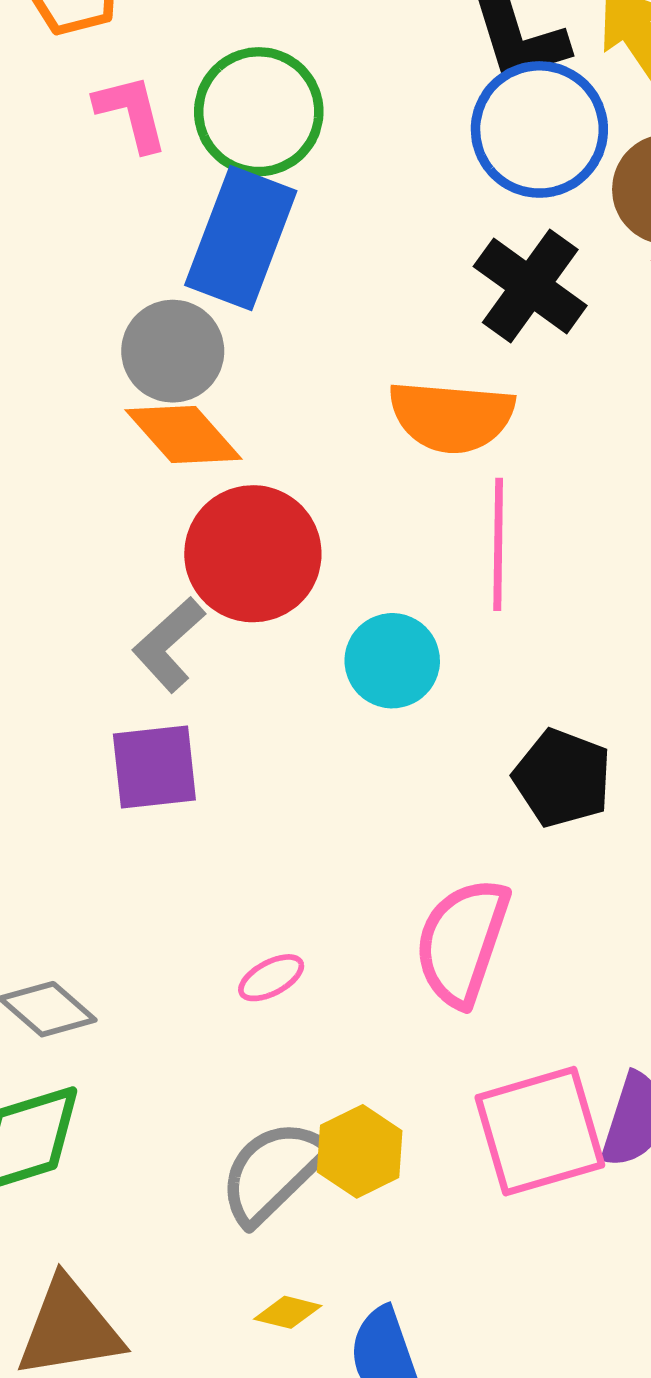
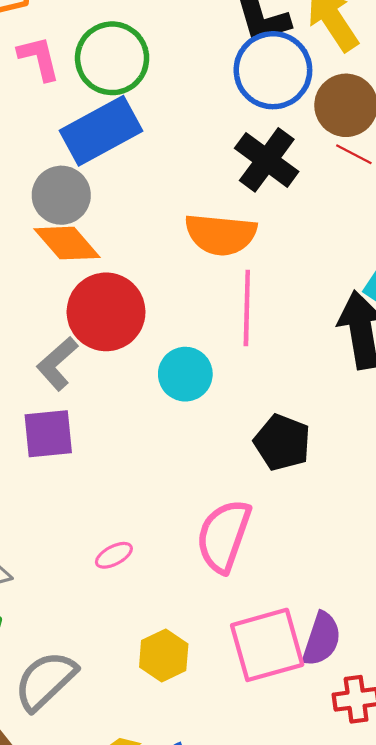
blue rectangle: (241, 238) -> (101, 131), turned 40
gray semicircle: (273, 1172) -> (45, 681), moved

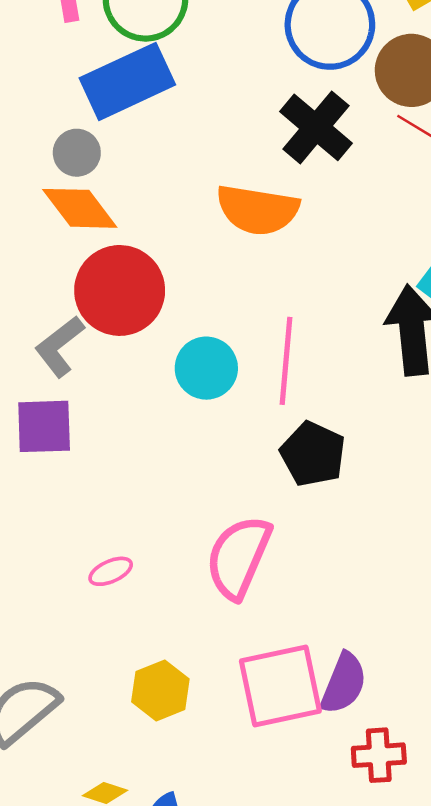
gray circle: (61, 195) -> (77, 153), size x0.7
pink line: (247, 308) -> (286, 361), moved

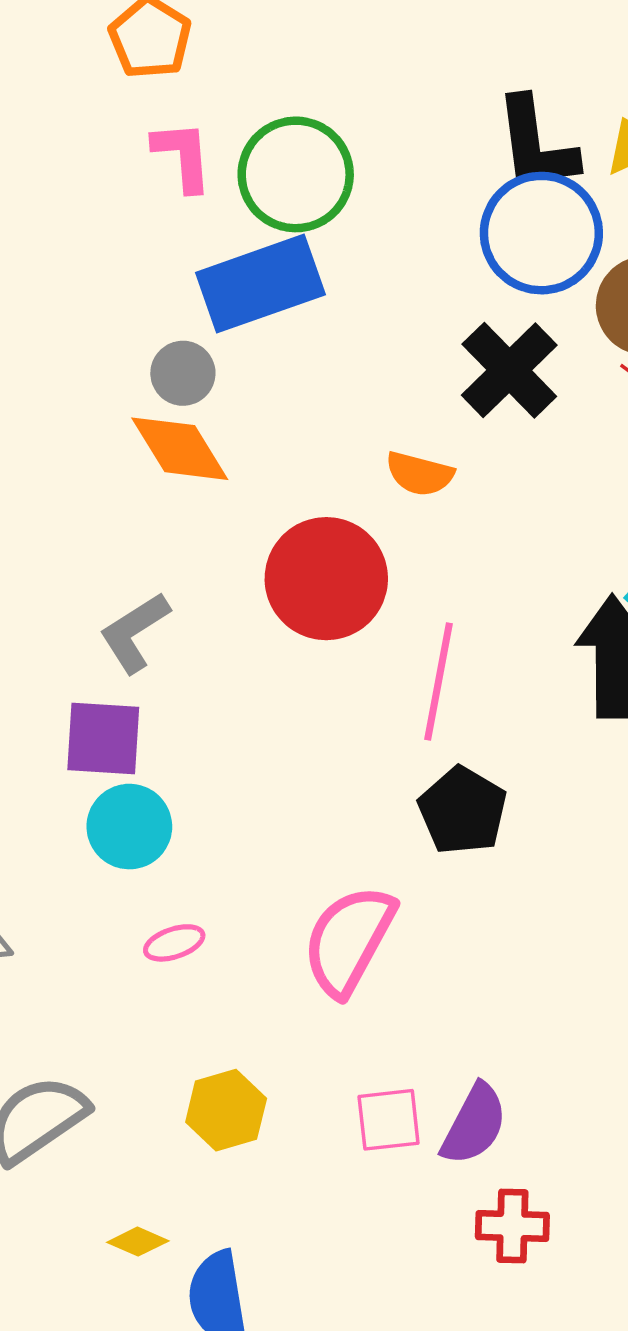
orange semicircle: (258, 210) -> (420, 474), size x0.6
red circle: (120, 290) -> (326, 579), moved
cyan circle: (206, 368) -> (129, 827), moved
pink square: (280, 686) -> (389, 1120), size x0.6

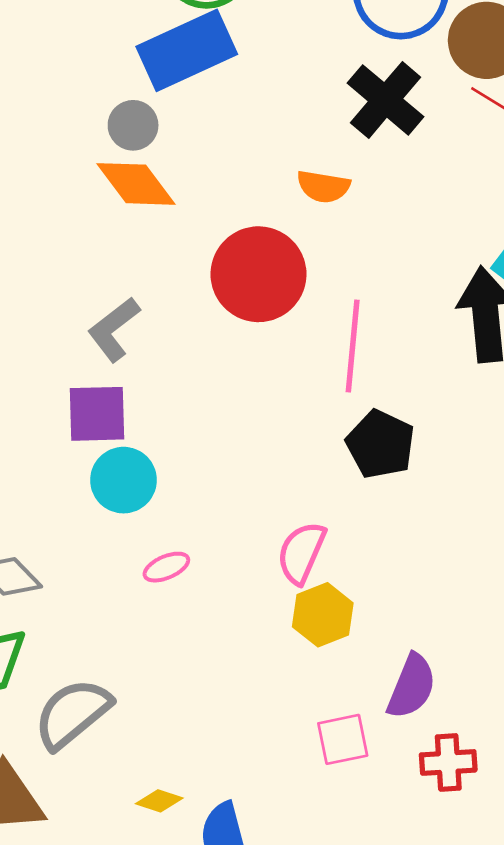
pink semicircle: (349, 940) -> (301, 553), size x0.7
yellow hexagon: (226, 1110) -> (323, 615), moved
pink square: (389, 1120) -> (343, 739), moved

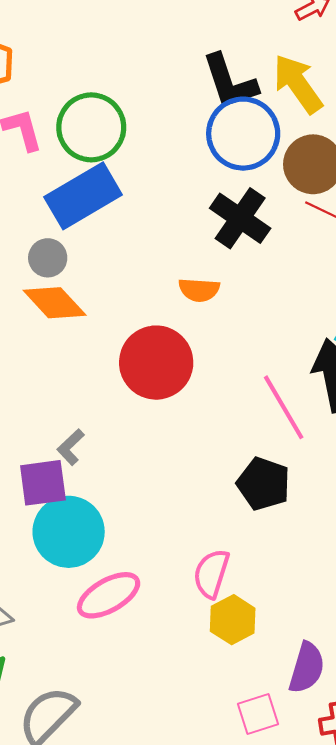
gray L-shape: (114, 329) -> (71, 447), moved, size x0.7
pink line: (353, 346) -> (284, 407), moved, turned -30
cyan circle: (123, 480) -> (69, 532), size x1.4
pink ellipse: (166, 567) -> (109, 595), size x1.8

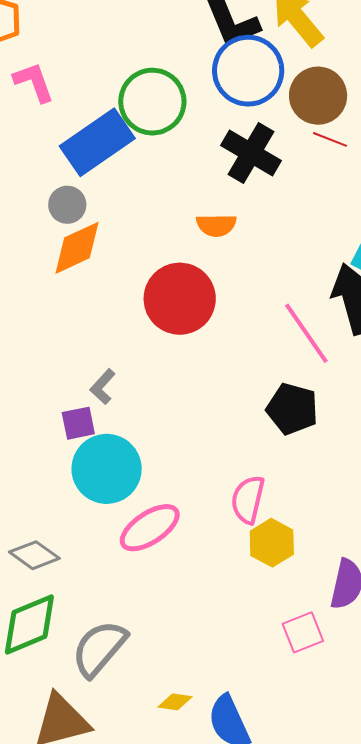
green circle: (91, 127) -> (152, 102), moved
orange diamond: (55, 303) -> (77, 248), turned -68
purple square: (43, 483) -> (78, 423), size x0.7

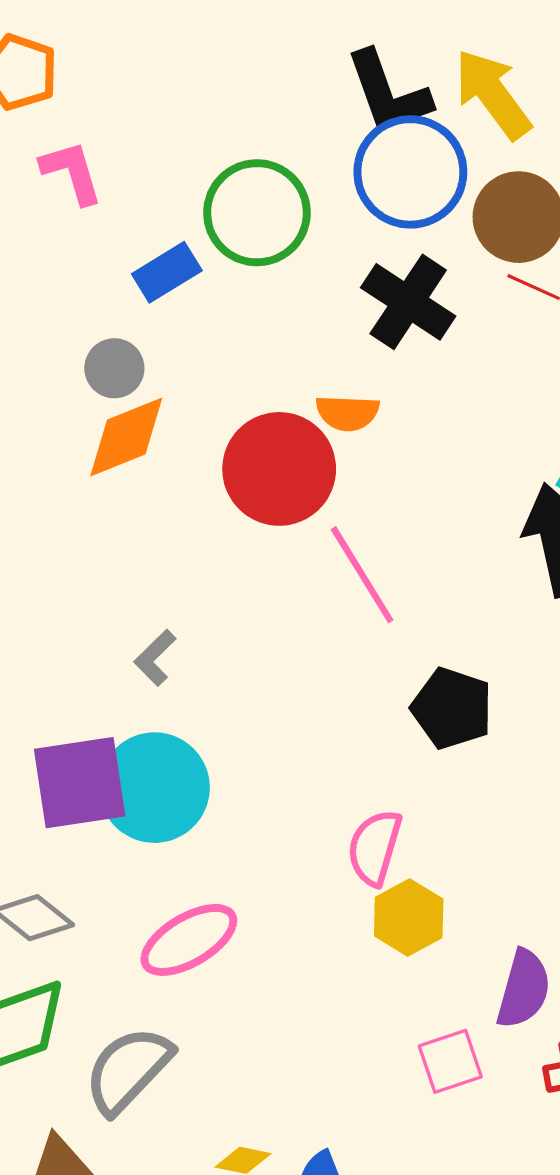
blue rectangle: (97, 142) -> (167, 272), size x0.6
red circle: (180, 299) -> (279, 469), moved
pink line: (306, 333) -> (362, 575), moved
purple square: (78, 423) -> (80, 783), moved, size x1.8
pink ellipse: (150, 528) -> (189, 940), moved

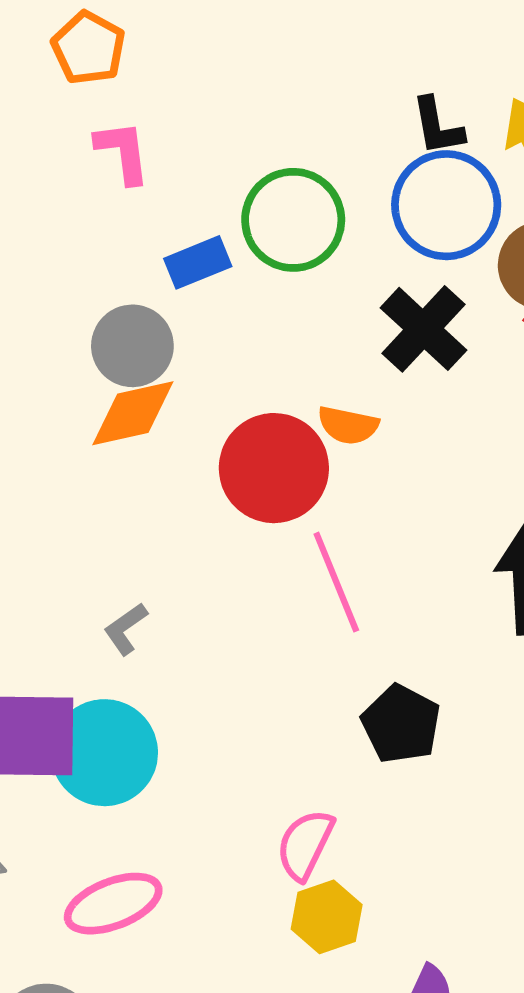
black L-shape: (388, 93) -> (437, 126), size x0.7
gray circle: (114, 368) -> (132, 346), size x1.4

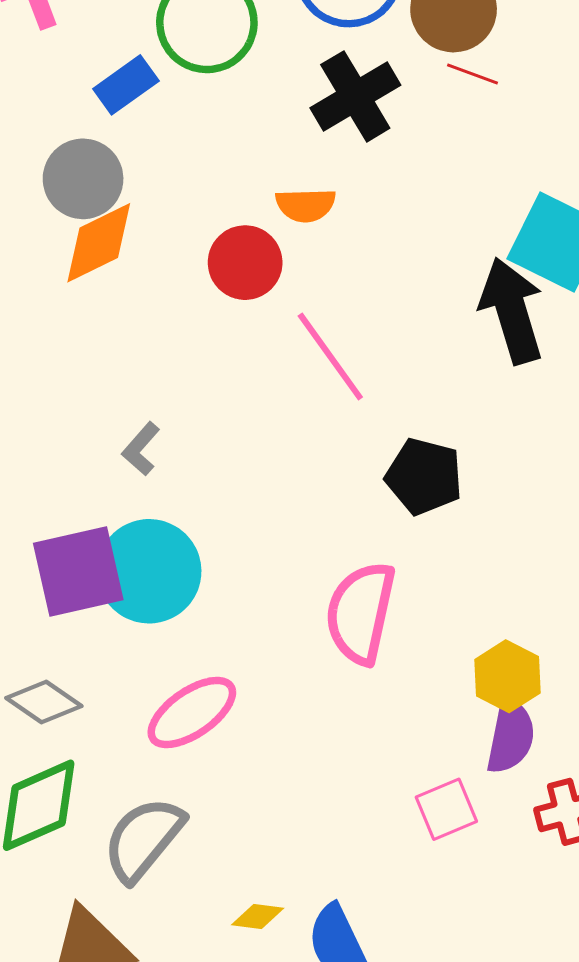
black cross: (423, 329) -> (355, 96), turned 30
red circle: (274, 468) -> (245, 263), size x0.7
pink semicircle: (305, 845) -> (361, 613), size x1.4
yellow hexagon: (327, 917) -> (507, 676), moved

